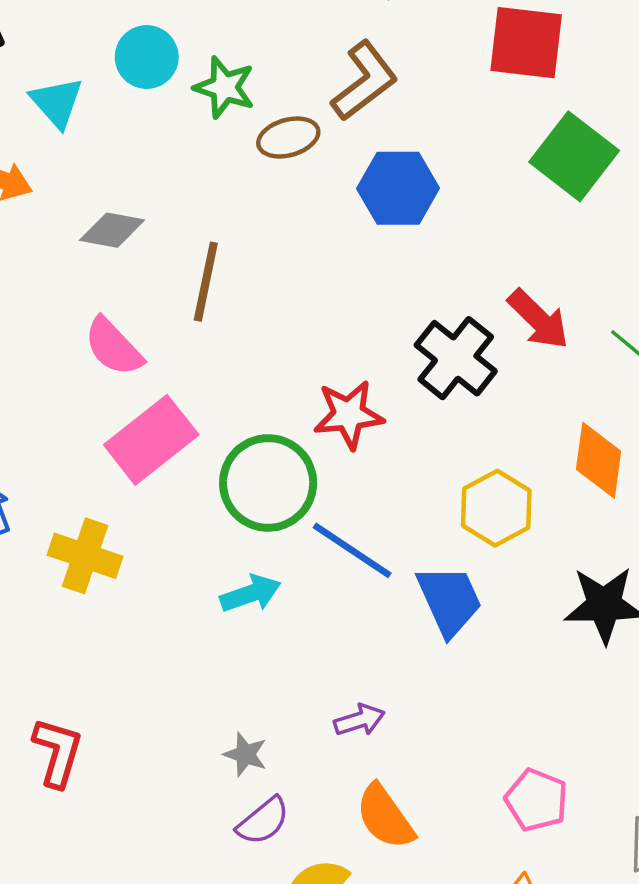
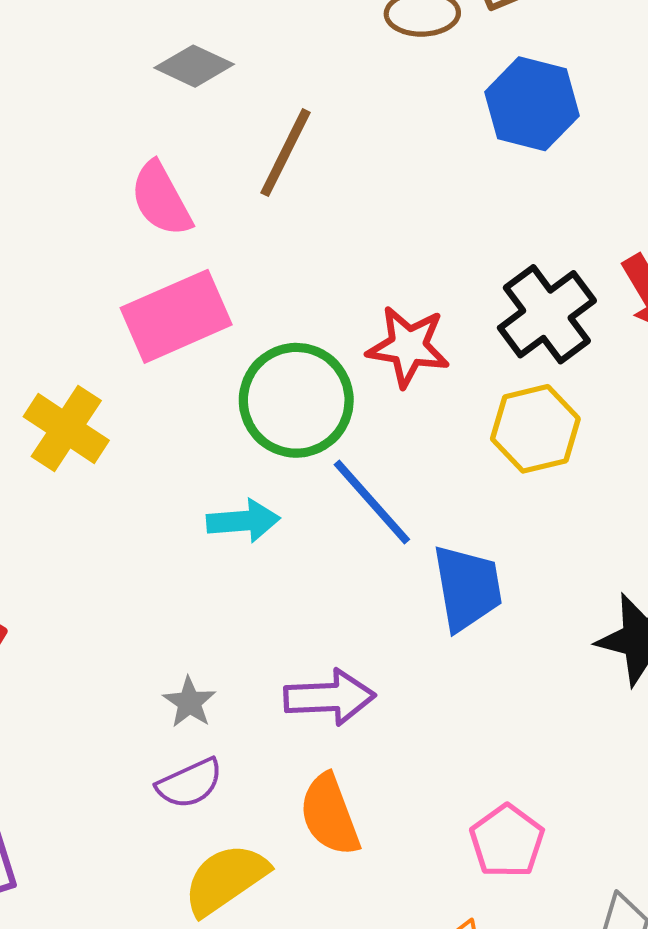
yellow hexagon: (496, 508) -> (535, 429), moved
purple arrow: (359, 720) -> (329, 697), size x1.5

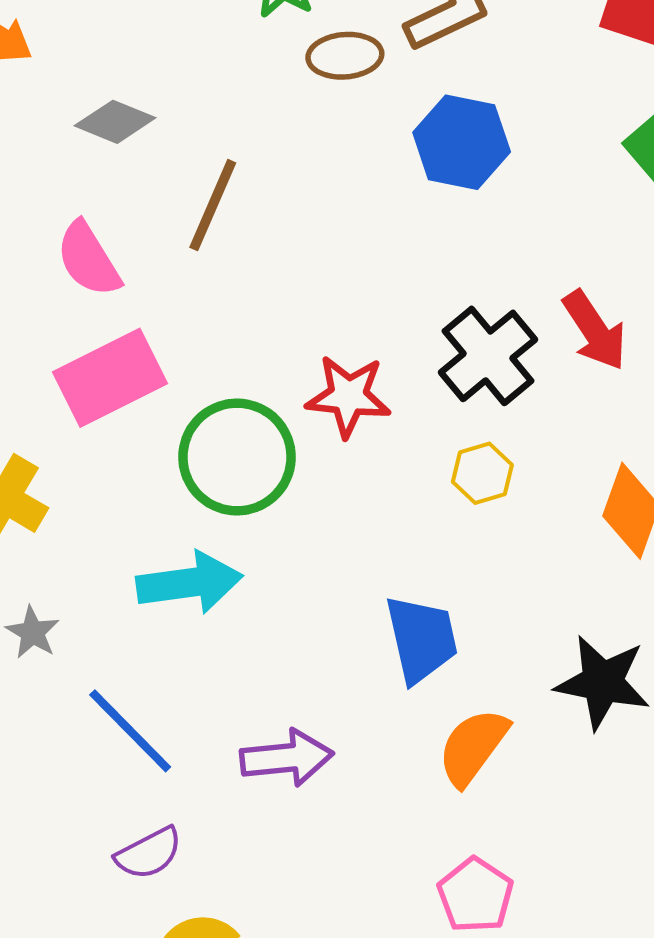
yellow hexagon: (535, 429) -> (482, 473), size x0.7
blue line: (372, 502) -> (130, 731), moved
cyan arrow: (243, 521) -> (189, 583), size x1.4
gray star: (189, 702) -> (33, 632), moved
orange semicircle: (330, 815) -> (473, 747), moved, turned 60

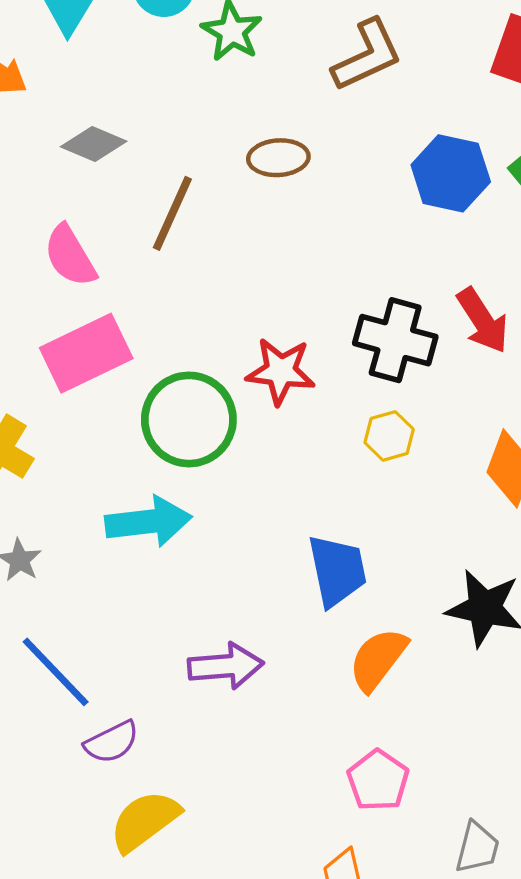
brown ellipse: (345, 56) -> (278, 158), moved
blue hexagon: (462, 142) -> (451, 173), moved
black cross: (488, 356) -> (395, 340), turned -36
blue line: (130, 731) -> (56, 672), moved

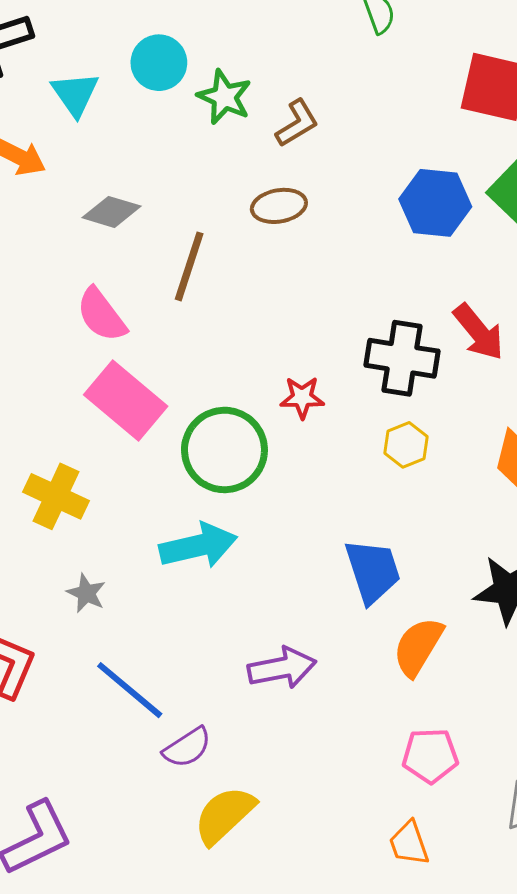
brown L-shape: (367, 55) -> (297, 123), moved, size x0.7
pink rectangle: (86, 353) -> (126, 401), turned 72
red star: (281, 371) -> (302, 398), size x0.7
pink pentagon: (378, 780) -> (430, 756), turned -30

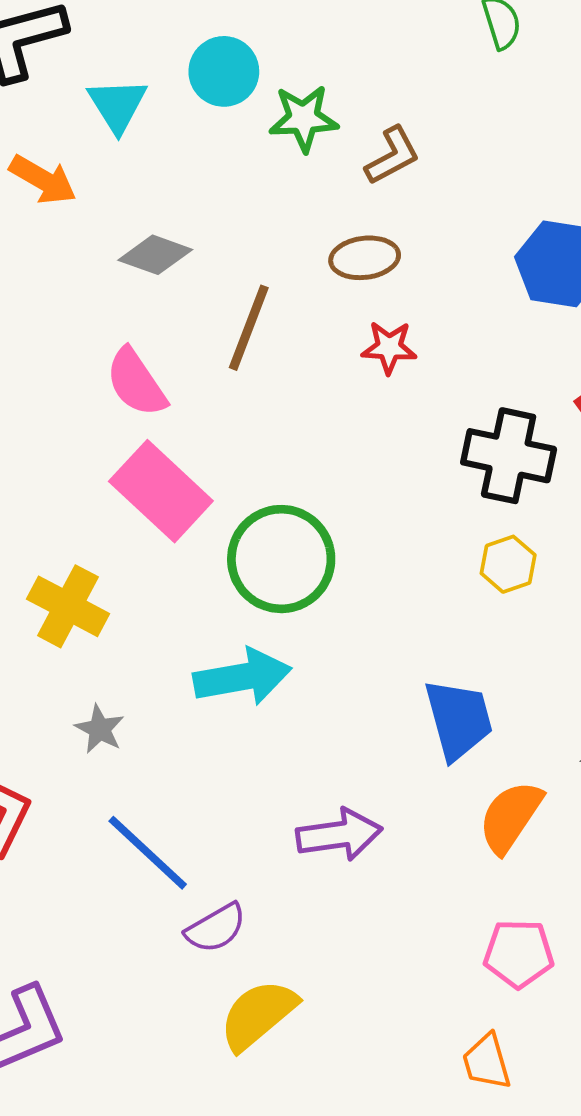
green star: (224, 97) -> (304, 118), turned -30
red star: (302, 398) -> (389, 347), moved

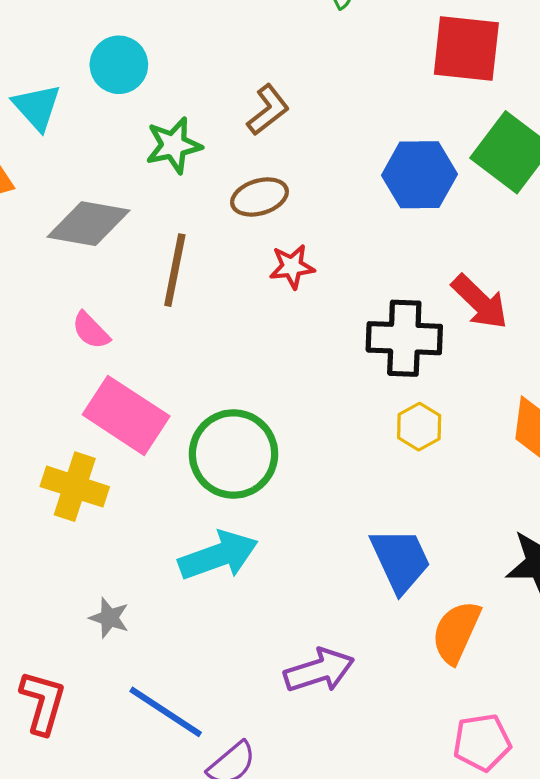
green star: (304, 118) -> (174, 145), moved
gray diamond: (155, 255) -> (89, 224), size x1.4
pink semicircle: (136, 383) -> (91, 330), size x0.7
yellow cross: (68, 606) -> (75, 487), moved

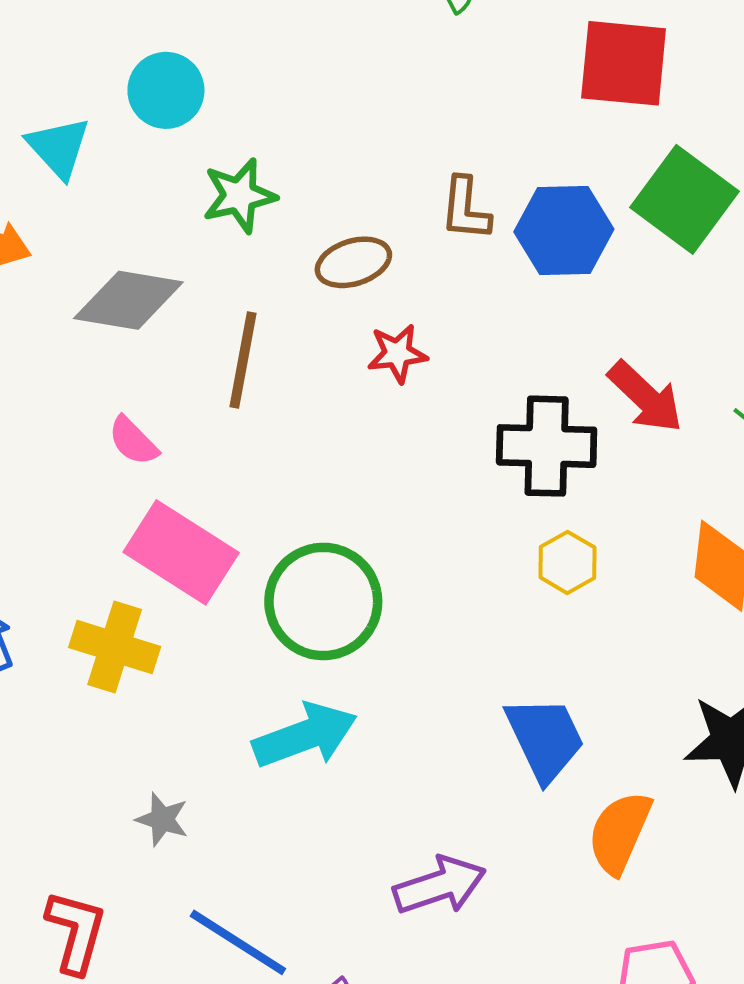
brown L-shape: (268, 110) -> (465, 209), moved, turned 134

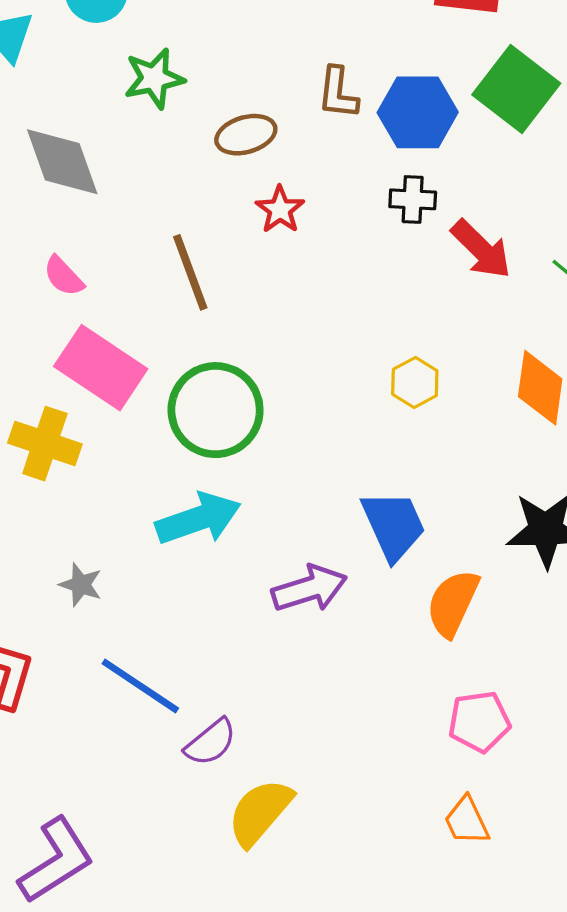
gray diamond: (128, 300) -> (62, 162), turned 60
red star: (397, 354) -> (280, 210), turned -30
brown line: (243, 360) -> (190, 272), moved, turned -32
black cross: (547, 446) -> (413, 199), moved, size x0.6
purple arrow: (440, 885) -> (309, 589), moved

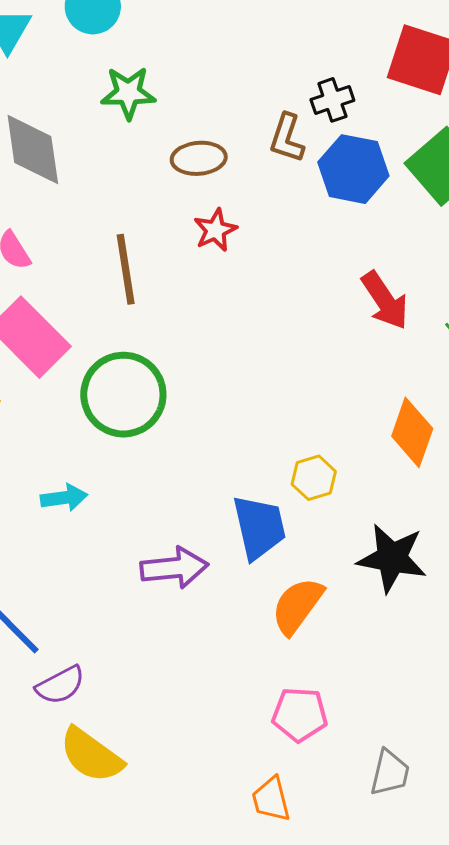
black cross: (413, 199) -> (332, 100), moved, turned -33
yellow hexagon: (415, 382) -> (314, 478), moved
cyan arrow: (198, 519) -> (64, 498), moved, size x0.6
yellow semicircle: (260, 812) -> (91, 755), turned -106

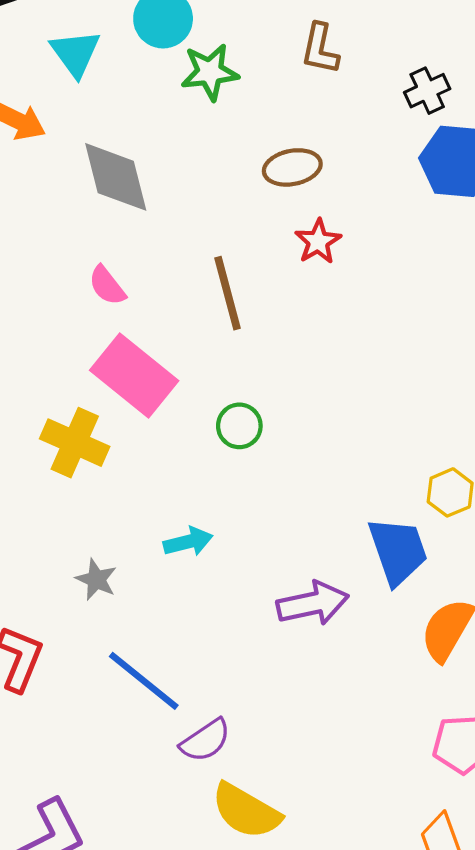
green star: (128, 93) -> (210, 72), moved
brown L-shape: (287, 138) -> (320, 49), moved
green circle: (123, 395) -> (239, 426), size x0.5

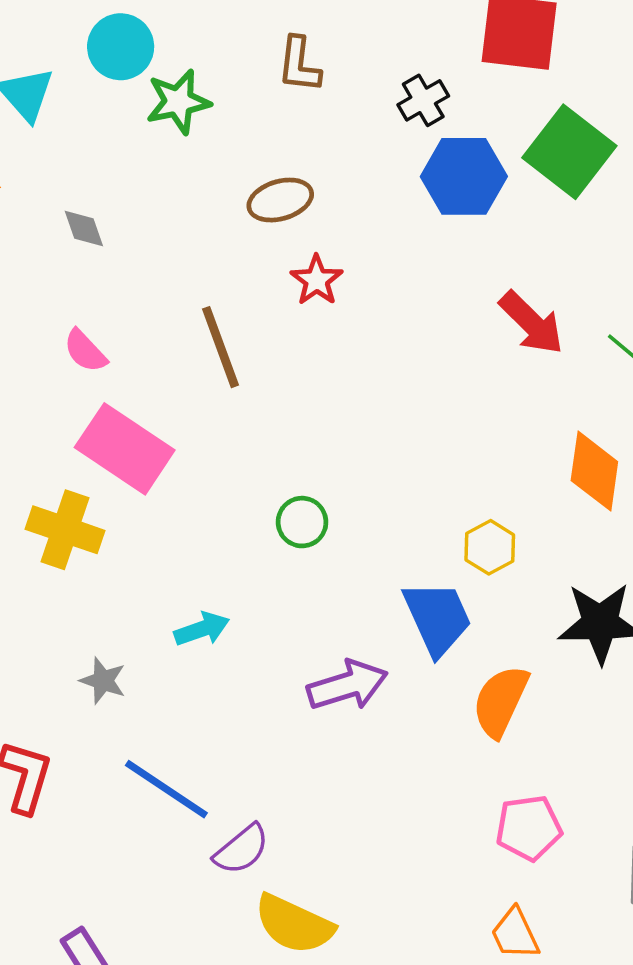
gray diamond: (116, 177) -> (84, 229), size x0.5
green circle: (239, 426) -> (302, 522), moved

